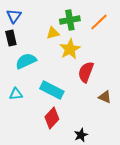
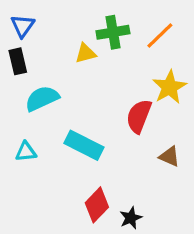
yellow star: (70, 49) -> (169, 87), moved
red diamond: (52, 118) -> (97, 205), moved

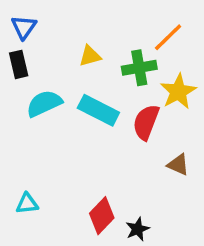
green cross: (113, 32) -> (139, 68), moved
cyan rectangle: (84, 145) -> (98, 110), moved
cyan triangle: (26, 152) -> (27, 204), moved

